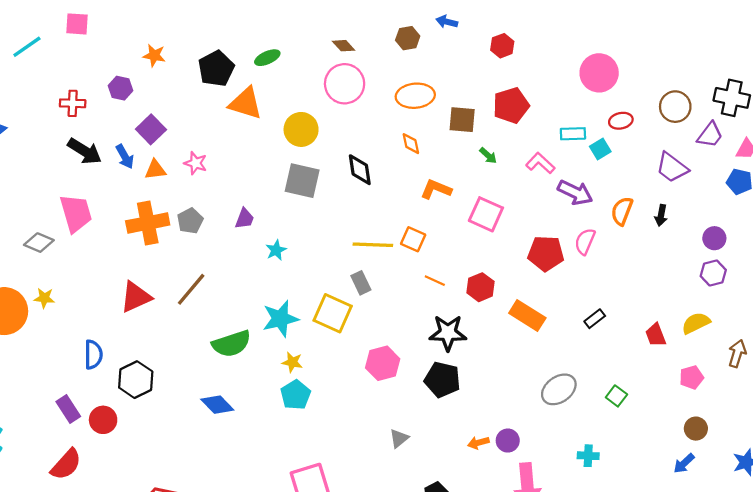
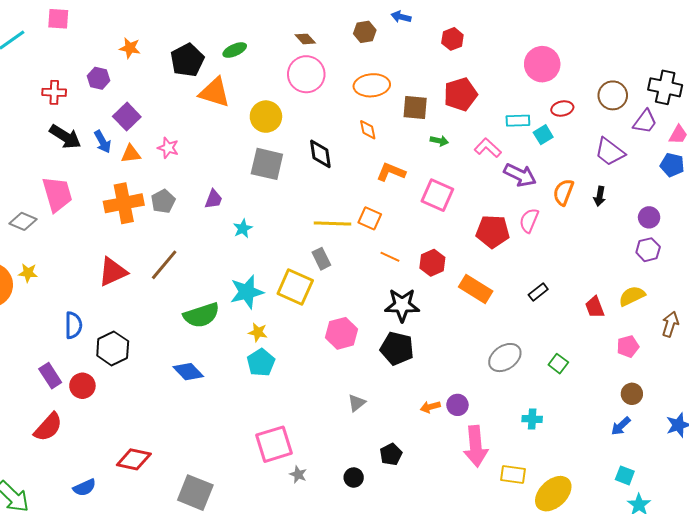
green arrow: (488, 156) -> (439, 141), turned -30

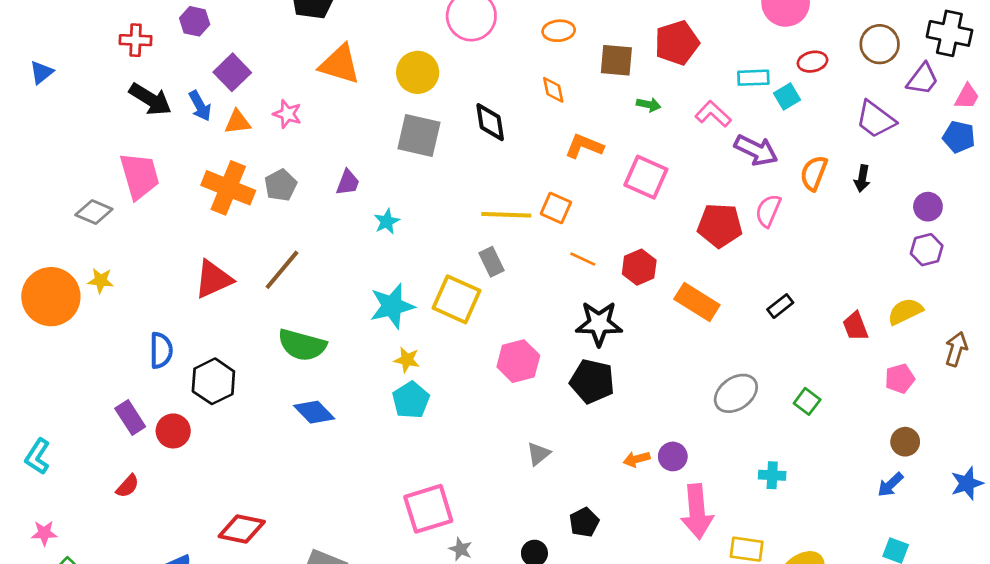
orange ellipse: (372, 85) -> (559, 31), size x0.7
orange triangle: (215, 92) -> (340, 64), moved
orange cross: (124, 203) -> (228, 188), turned 33
green semicircle: (201, 315) -> (302, 345), moved, turned 33
red semicircle: (48, 427) -> (127, 486), size x0.6

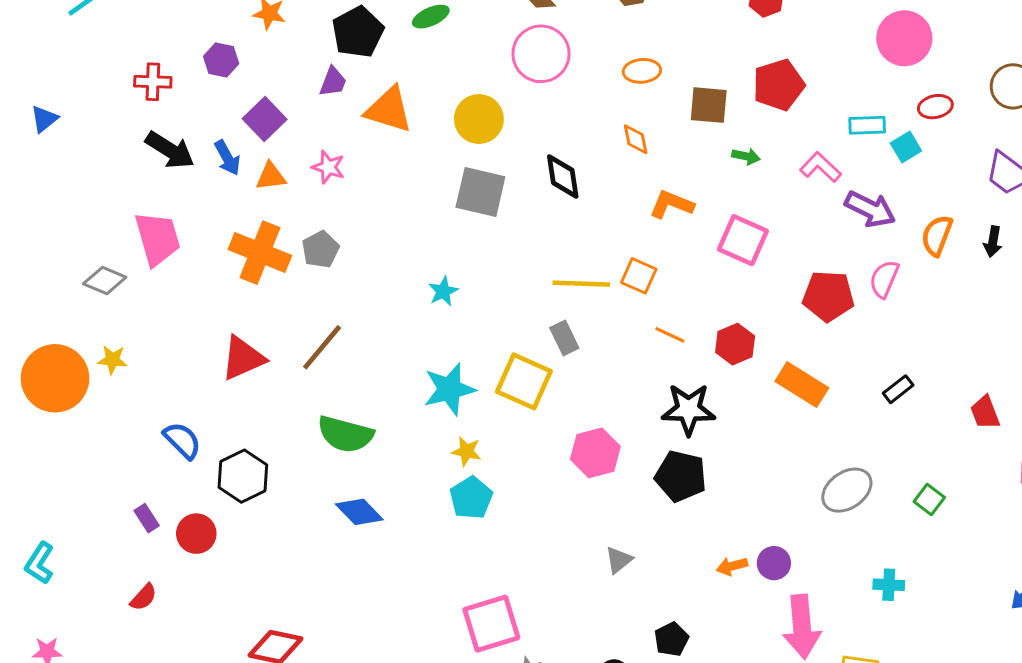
purple trapezoid: (348, 182) -> (333, 82), moved
blue semicircle: (161, 350) -> (182, 440), turned -45
purple rectangle: (130, 418) -> (147, 518), size x0.7

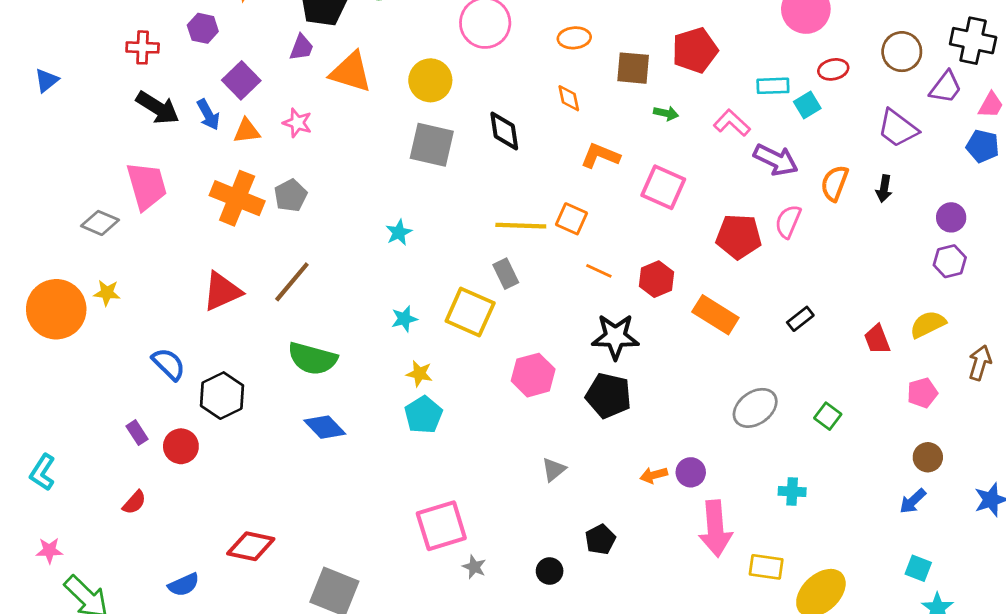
cyan star: (449, 389) -> (404, 319), size x0.6

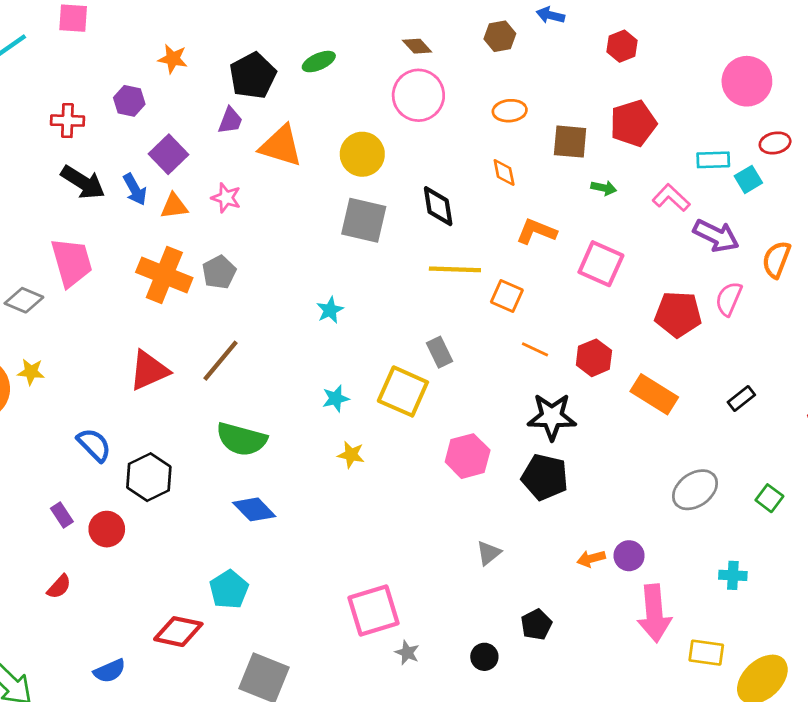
yellow line: (521, 226) -> (455, 269), moved
cyan pentagon: (423, 415) -> (229, 589), moved

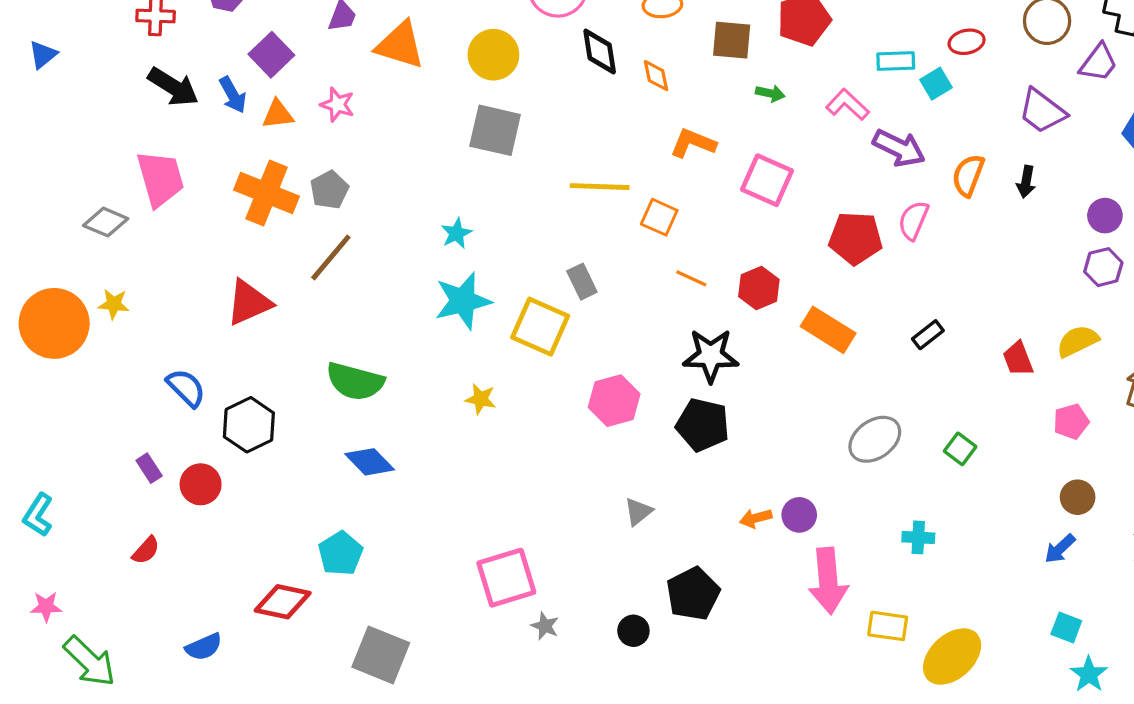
black diamond: (438, 206) -> (600, 51), moved
brown line: (220, 361) -> (331, 257), moved
cyan star: (336, 398) -> (463, 301), moved, size x1.8
black pentagon: (536, 625) -> (693, 594), size x1.5

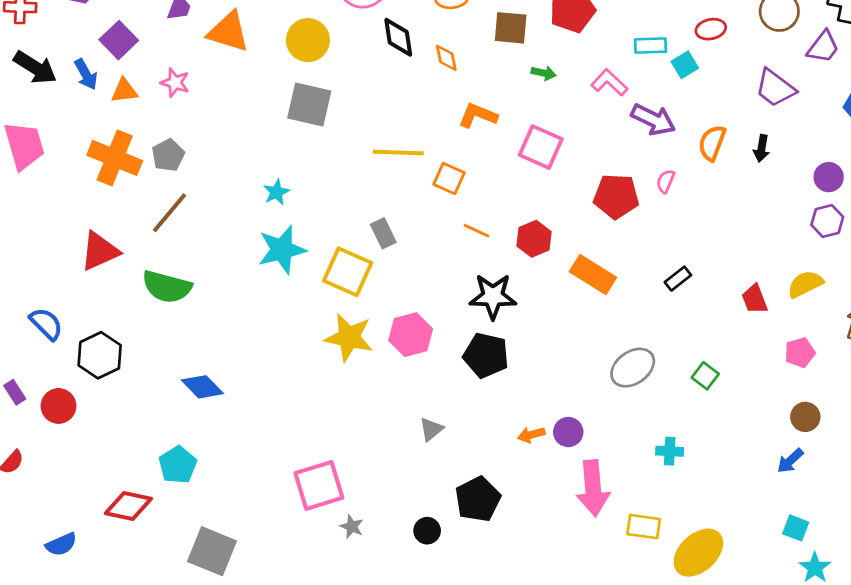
pink semicircle: (913, 220) -> (666, 181), size x0.7
green semicircle: (355, 381) -> (167, 287), moved
yellow star: (481, 399) -> (349, 337), moved, size x1.8

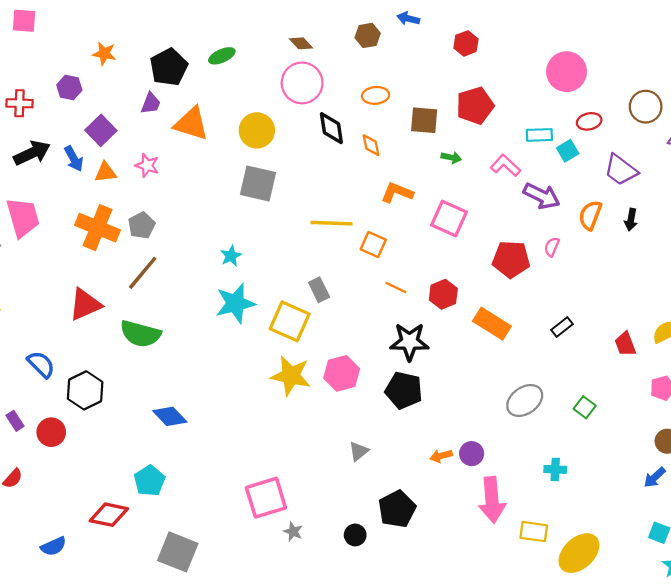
black arrow: (35, 67) -> (32, 153), turned -57
purple trapezoid: (775, 88) -> (621, 170), moved

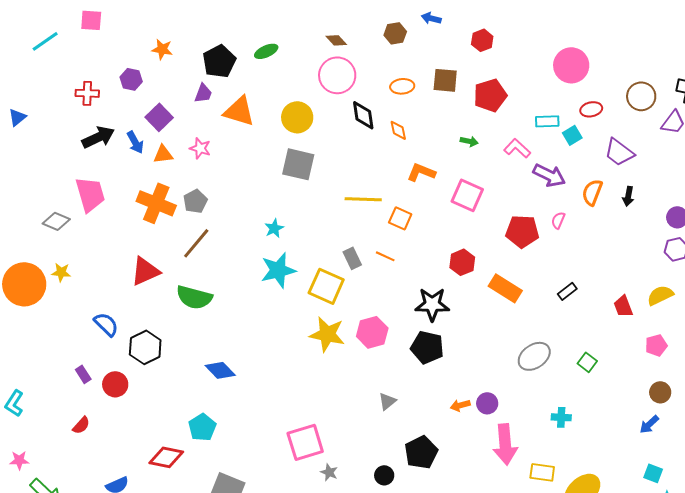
brown square: (424, 120) -> (445, 80), moved
orange line: (396, 287) -> (385, 256), moved

